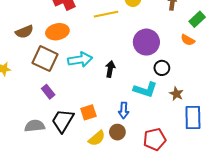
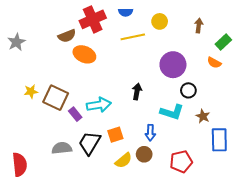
brown semicircle: (24, 32) -> (67, 36), moved
orange ellipse: (57, 32) -> (84, 54), turned 35
brown square: (45, 59) -> (56, 98), moved
cyan arrow: (80, 60) -> (99, 105), moved

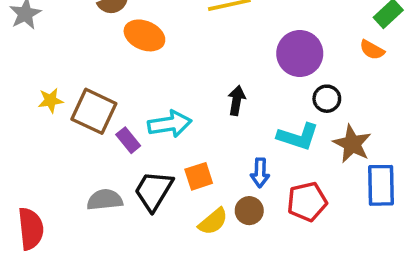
brown star: (203, 116) -> (352, 144), size x1.5
red pentagon: (181, 161) -> (307, 202), moved

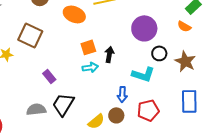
orange ellipse: (144, 35) -> (74, 14), moved
brown square: (94, 111) -> (30, 35), moved
cyan arrow: (170, 124) -> (90, 67), moved, size x0.7
brown star: (352, 144) -> (185, 61), moved
orange square: (199, 176) -> (88, 47), moved

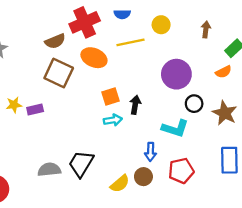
orange semicircle: (184, 26) -> (223, 72), turned -56
brown square: (30, 35) -> (59, 73), moved
purple rectangle: (49, 76) -> (35, 109), moved, turned -64

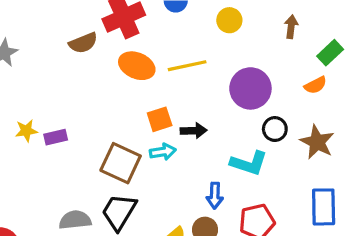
yellow line: (130, 42) -> (187, 66), moved
brown square: (59, 73) -> (121, 163), moved
black arrow: (135, 105) -> (194, 131), turned 78

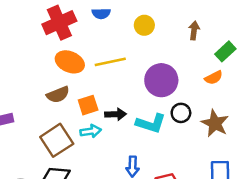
brown semicircle: (83, 43) -> (58, 95), moved
brown square: (121, 163) -> (57, 140), turned 32
cyan L-shape: (249, 163) -> (151, 123), moved

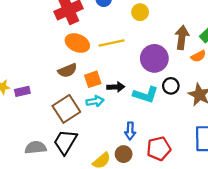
brown arrow: (194, 31) -> (182, 37), moved, size x1.5

